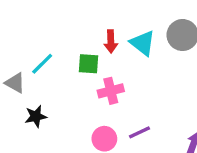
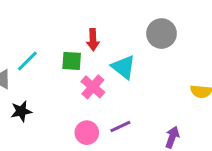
cyan triangle: (143, 43) -> (123, 67), moved
pink cross: (111, 91) -> (93, 87), turned -35

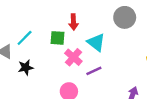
black star: (21, 111) -> (26, 67), moved
purple line: (120, 127) -> (94, 71), moved

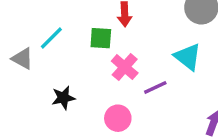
cyan triangle: (96, 42) -> (188, 57), moved
black star: (26, 67) -> (63, 98), moved

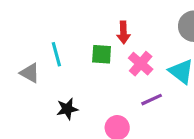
cyan line: (51, 38) -> (56, 54), turned -60
pink cross: (125, 67) -> (141, 64), moved

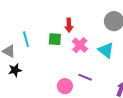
purple line: (152, 100) -> (85, 77), moved, turned 48
black star: (67, 109) -> (15, 70), moved

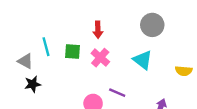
green square: (55, 39) -> (73, 52), moved
pink cross: (80, 45) -> (100, 58), moved

